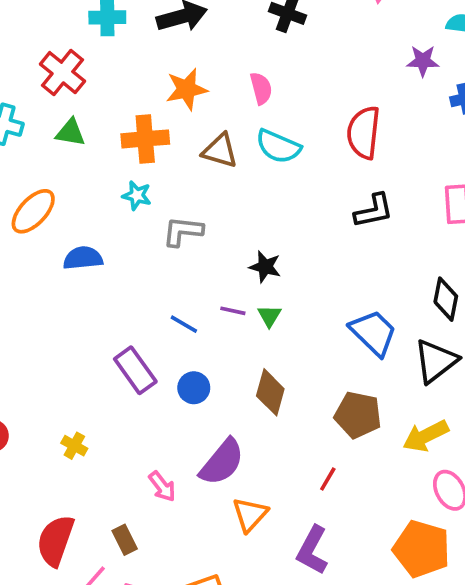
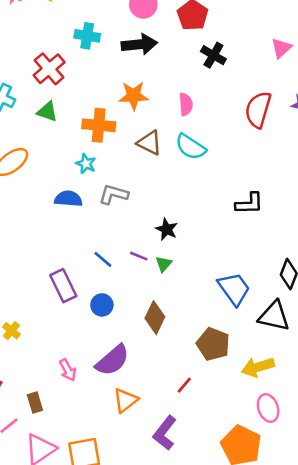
red semicircle: (364, 133) -> (258, 110), moved
blue semicircle: (83, 258) -> (68, 199), moved
black triangle: (436, 361) -> (274, 316), turned 40

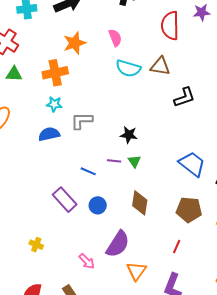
brown triangle: (149, 143) -> (160, 66), moved

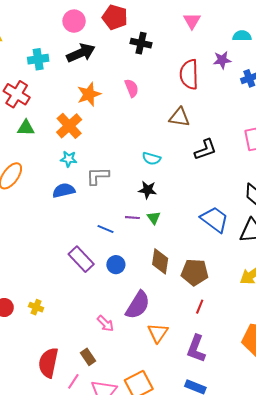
cyan semicircle: (128, 68) -> (151, 159), moved, size x0.7
orange cross: (55, 73) -> (69, 126), turned -30
brown pentagon: (189, 210) -> (195, 272), moved
yellow cross: (36, 245) -> (36, 307), moved

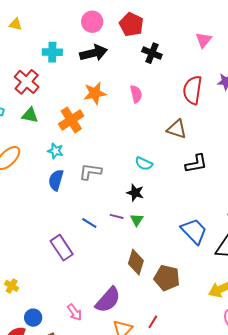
cyan star: (69, 159) -> (55, 151), moved
blue semicircle: (64, 190) -> (56, 180), turned -70
blue circle: (116, 265) -> (33, 318), moved
red line: (200, 307) -> (153, 322), moved

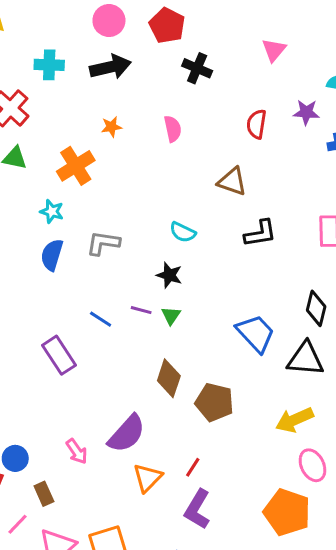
red semicircle: (193, 90) -> (257, 124), size x0.7
orange star: (95, 93) -> (111, 127), size x0.6

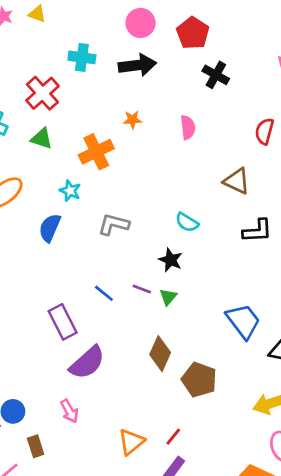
blue semicircle: (52, 255) -> (50, 228), moved
purple semicircle: (127, 434) -> (87, 363), moved

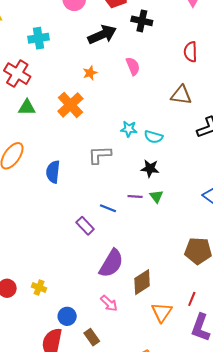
black arrow: (137, 65) -> (102, 35), moved
cyan star: (70, 191) -> (129, 129), moved
purple rectangle: (63, 322) -> (85, 226), moved, size x0.7
brown diamond: (160, 354) -> (142, 282), moved, turned 50

